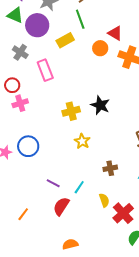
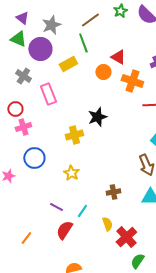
black star: (100, 105) -> (97, 117), moved, turned 30
yellow star: (82, 141) -> (71, 173), moved
blue circle: (28, 146) -> (34, 158), moved

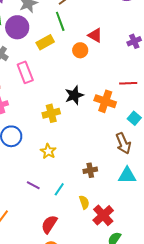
orange cross: (132, 81) -> (105, 101), moved
red semicircle: (64, 230) -> (49, 224), moved

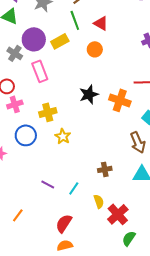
purple circle: (17, 27) -> (34, 39), moved
red triangle: (95, 35) -> (101, 23), moved
yellow cross: (51, 113) -> (48, 112), moved
yellow star: (48, 151) -> (63, 136), moved

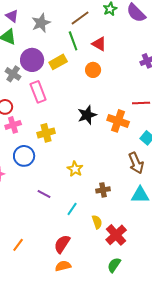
yellow star: (63, 136) -> (75, 169), moved
purple line: (48, 184) -> (44, 194), moved
orange line: (18, 215) -> (18, 245), moved
green semicircle: (129, 238) -> (114, 265), moved

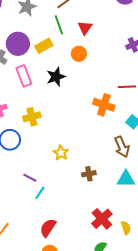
red triangle: (99, 44) -> (85, 28), turned 35
black star: (87, 115) -> (56, 77), moved
cyan line: (72, 209) -> (40, 193), moved
yellow semicircle: (97, 222) -> (126, 228), moved

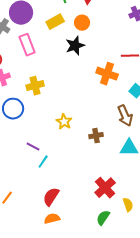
yellow rectangle: (44, 46) -> (55, 22), moved
black star: (56, 77) -> (75, 46), moved
brown cross: (89, 174) -> (96, 136), moved
yellow semicircle: (126, 228) -> (128, 205), moved

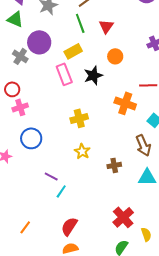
orange circle: (82, 23) -> (115, 56), moved
pink rectangle: (27, 45) -> (64, 74), moved
yellow cross: (35, 86) -> (79, 118), moved

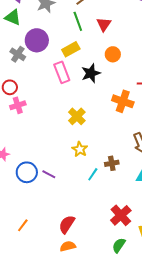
yellow cross: (79, 118) -> (77, 116), turned -30
blue circle: (31, 138) -> (27, 172), moved
cyan line: (61, 191) -> (93, 174), moved

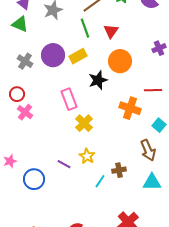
purple circle: (37, 40) -> (53, 55), moved
orange circle: (113, 54) -> (120, 61), size x1.5
pink rectangle: (62, 72) -> (69, 99), moved
pink cross: (18, 105) -> (25, 112), turned -35
purple line: (49, 174) -> (64, 164), moved

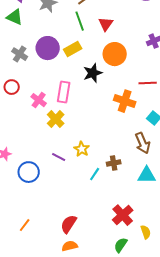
pink rectangle: (69, 99) -> (64, 92), turned 30
pink cross: (25, 112) -> (39, 100), moved
yellow cross: (84, 123) -> (56, 119), moved

